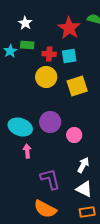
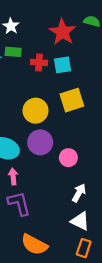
yellow circle: (46, 77) -> (35, 111), moved
purple L-shape: (50, 179) -> (19, 203), moved
orange rectangle: (87, 212) -> (84, 248), turned -63

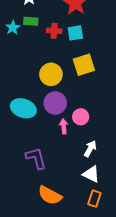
pink arrow: (13, 176) -> (64, 126), moved

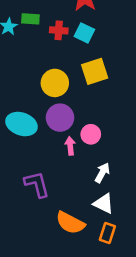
cyan square: (75, 33) -> (84, 33), turned 35
orange semicircle: (50, 195) -> (70, 223), moved

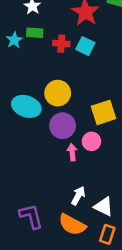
yellow square: (95, 71) -> (104, 112), moved
cyan ellipse: (21, 124) -> (26, 106), moved
white arrow: (102, 173) -> (78, 196), moved
purple L-shape: (37, 184) -> (31, 216), moved

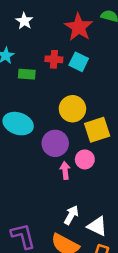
green rectangle: (35, 33) -> (27, 74), moved
yellow circle: (58, 93) -> (72, 109), moved

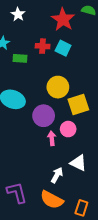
white triangle: (97, 226) -> (78, 163), moved

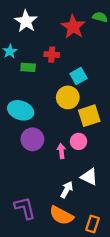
white star: (18, 14) -> (26, 21), size x1.5
cyan square: (63, 48) -> (79, 76), moved, turned 35
purple circle: (44, 116) -> (32, 139), moved

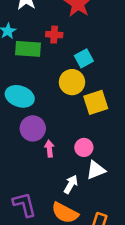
green rectangle: (28, 67) -> (28, 49), size x1.5
pink circle: (79, 141) -> (84, 147), moved
pink arrow: (61, 151) -> (49, 149), moved
white triangle: (89, 177) -> (96, 170), turned -48

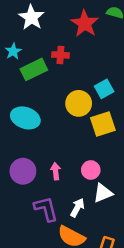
green rectangle: (28, 49) -> (34, 69), turned -30
cyan square: (84, 58) -> (104, 89), moved
purple circle: (33, 128) -> (23, 171), moved
purple L-shape: (24, 204) -> (46, 209), moved

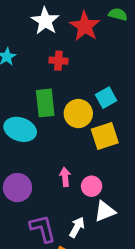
white star: (31, 17) -> (45, 21), moved
green rectangle: (34, 69) -> (45, 103), moved, turned -70
pink arrow: (56, 171) -> (65, 177), moved

